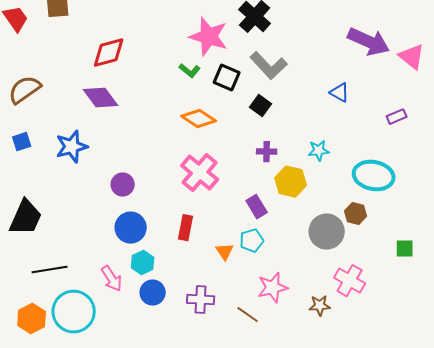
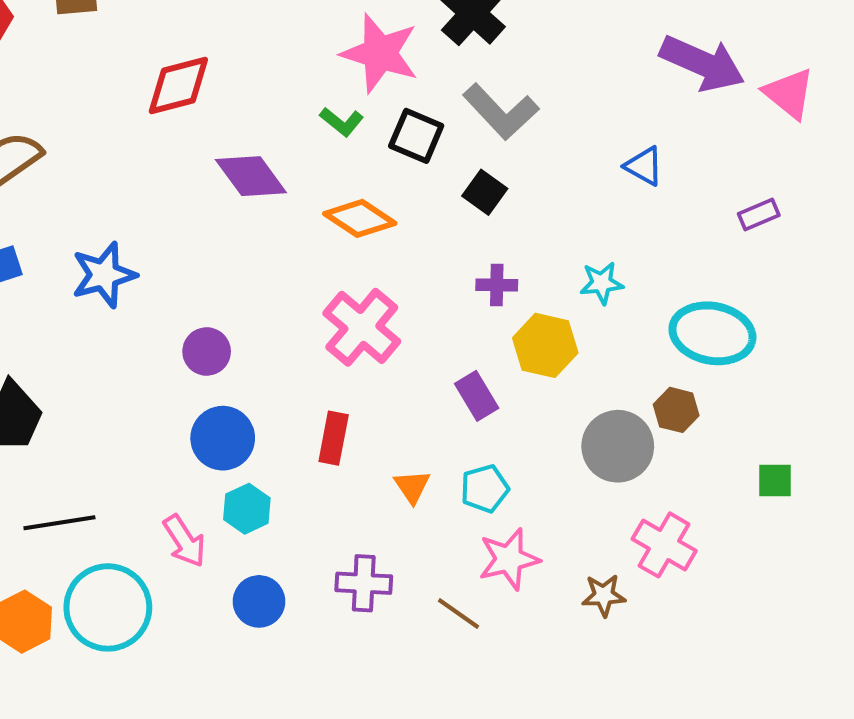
purple diamond: (101, 98) -> (251, 176), moved
cyan pentagon: (252, 241) -> (485, 489), moved
blue circle: (153, 293) -> (259, 601), moved

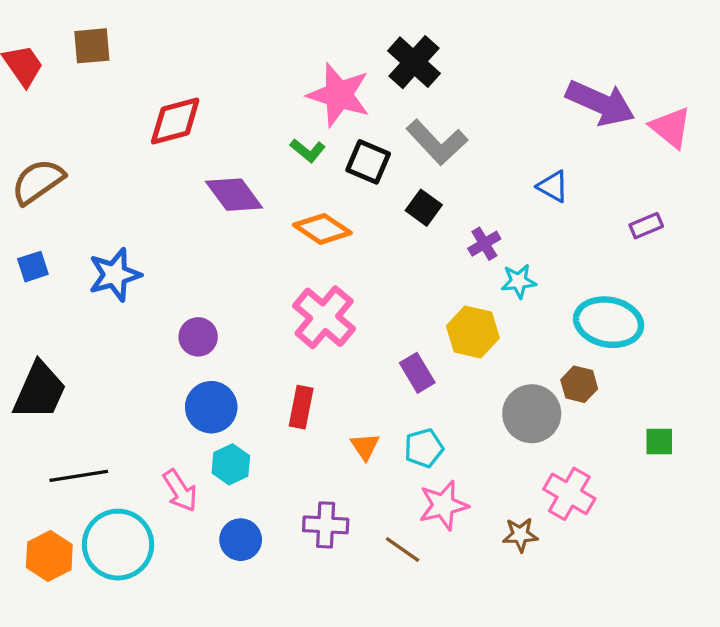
purple cross: (497, 285) -> (484, 244), moved, turned -32

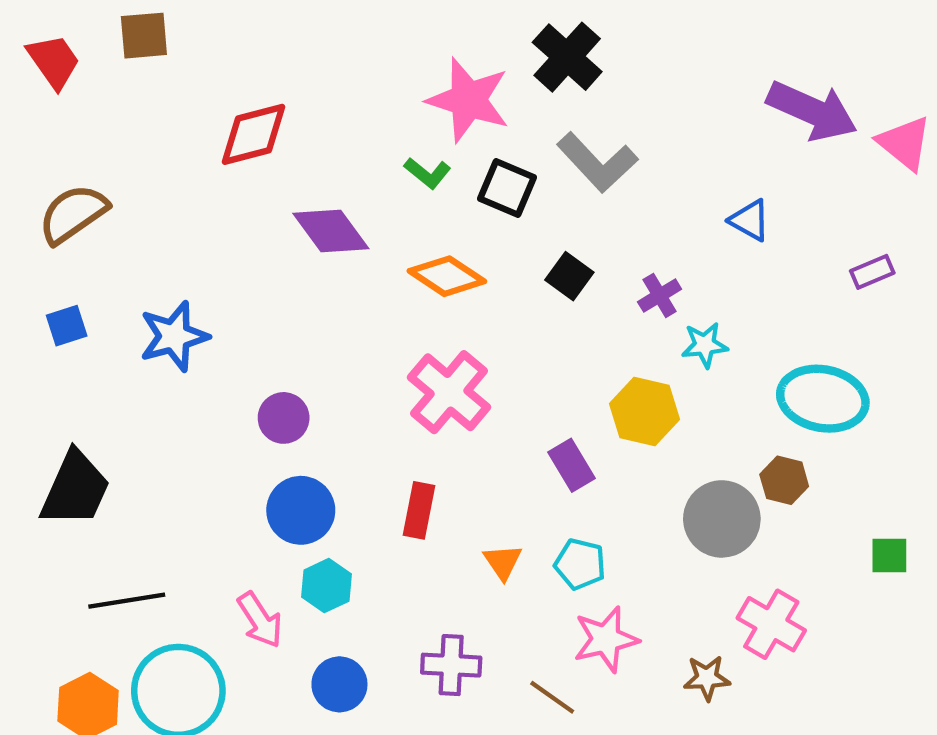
black square: (424, 208) -> (569, 276), moved
cyan pentagon: (424, 448) -> (580, 564), turned 30

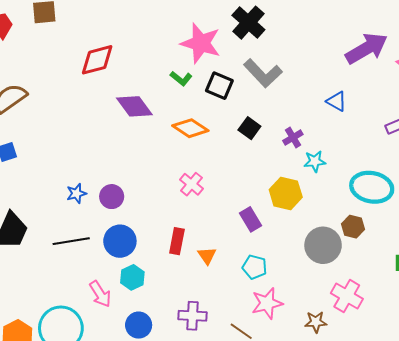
purple arrow: (812, 111) -> (367, 48), turned -54
blue star: (174, 336) -> (76, 193), moved, size x0.6
pink cross: (449, 392) -> (191, 184), size x0.6
orange triangle: (503, 562) -> (207, 256), moved
black line: (127, 601) -> (71, 241), moved

